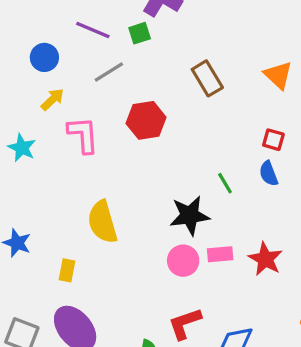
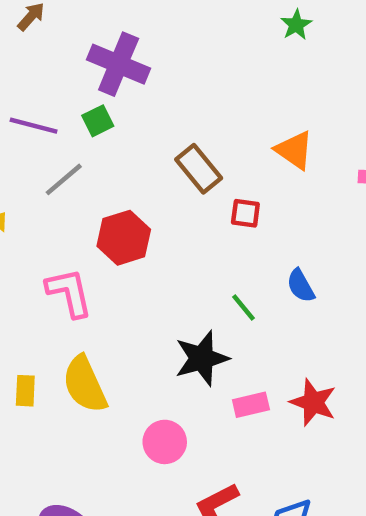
pink L-shape: (83, 135) -> (69, 293), moved
red square: (273, 140) -> (245, 213), moved
pink circle: (183, 261) -> (165, 442), moved
yellow rectangle: (67, 270) -> (25, 391), moved

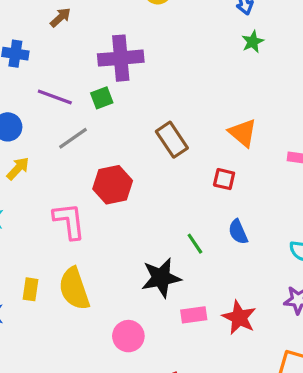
purple cross: (119, 64) -> (121, 58), turned -33
red square: (245, 213) -> (224, 179), moved

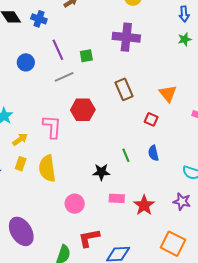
purple cross: (121, 58) -> (126, 37), moved
purple line: (55, 97) -> (58, 50), turned 35
yellow arrow: (18, 169) -> (20, 139), moved
black star: (161, 278) -> (101, 172), size x0.7

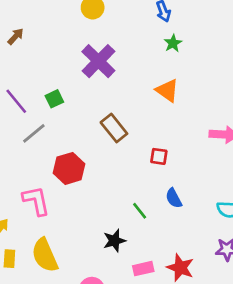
purple cross: (126, 37) -> (98, 61), turned -36
orange triangle: (168, 93) -> (167, 90), moved

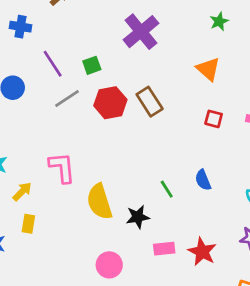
red square: (159, 156) -> (214, 119), moved
red hexagon: (69, 168) -> (110, 103), moved
yellow semicircle: (45, 255) -> (99, 202), moved

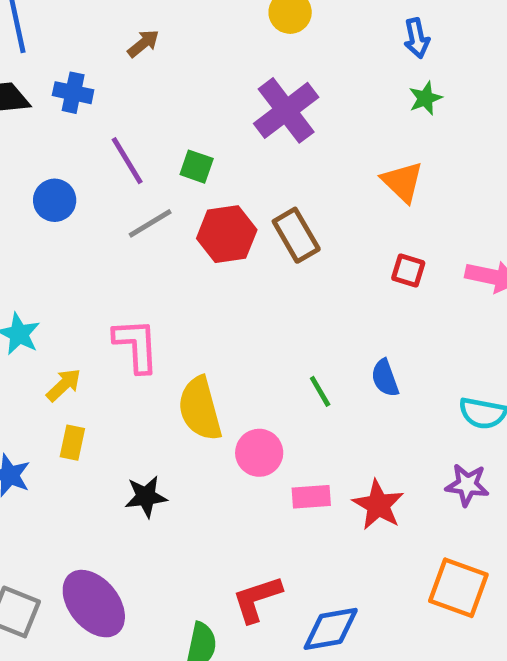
green square: (92, 65) -> (197, 167), turned 36
black star: (138, 217) -> (146, 497), moved
pink circle: (109, 265) -> (259, 453), moved

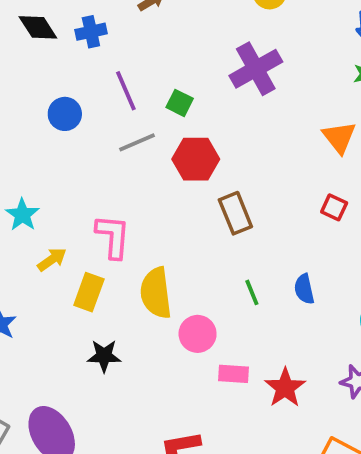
blue cross: (73, 93) -> (91, 32), turned -32
brown rectangle: (296, 235) -> (235, 213), moved
yellow rectangle: (72, 443) -> (89, 292), moved, size x1.4

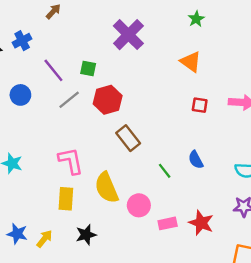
brown rectangle: (235, 213) -> (128, 138), moved
yellow arrow: (52, 260) -> (44, 239), moved

